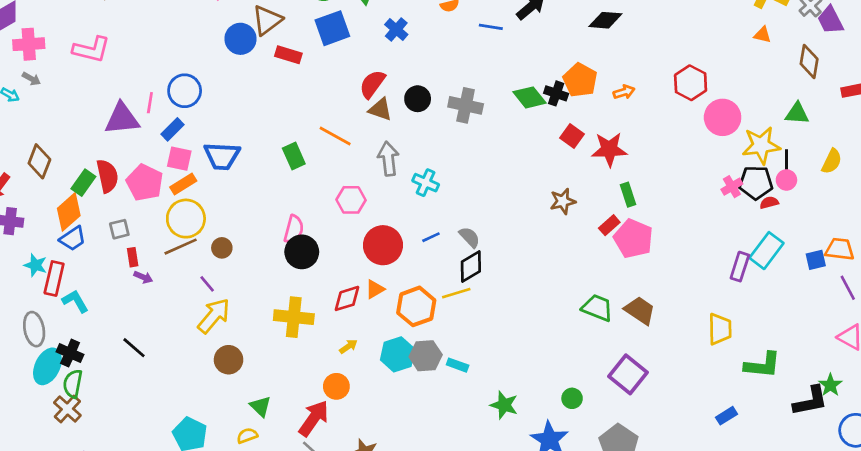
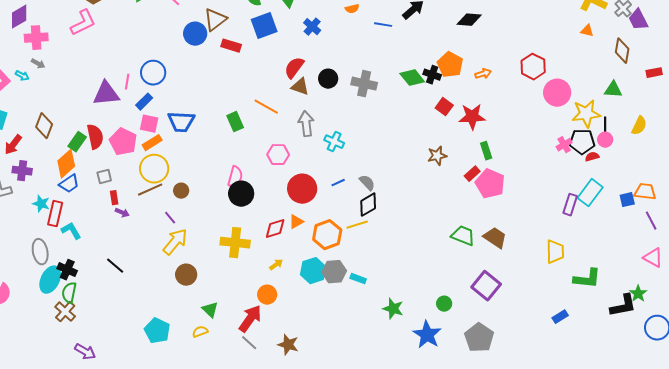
pink L-shape: (91, 49) -> (83, 23), moved, turned -40

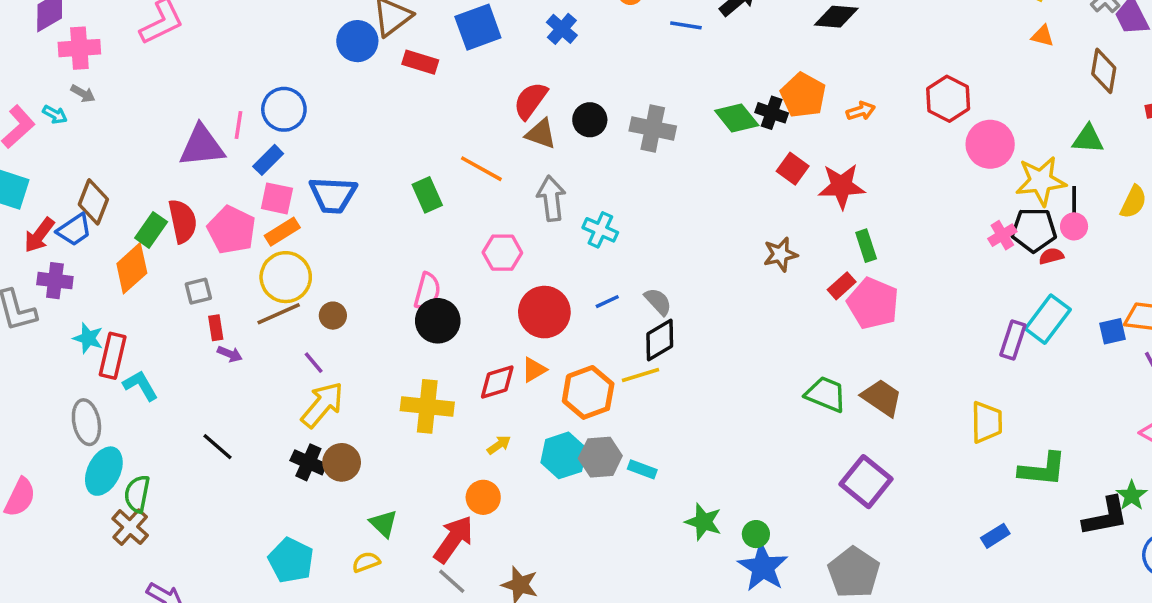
blue trapezoid: (69, 184) -> (74, 230), moved
black cross: (67, 270) -> (308, 462), moved
green circle: (444, 304) -> (756, 534), moved

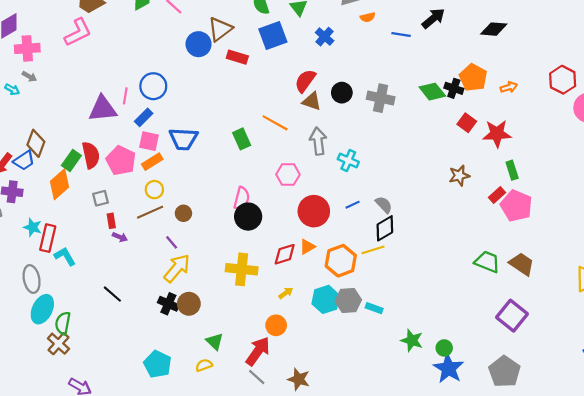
yellow circle: (286, 277) -> (154, 190), size x0.6

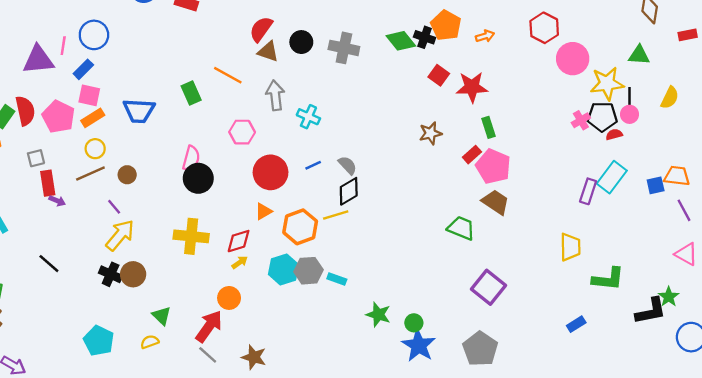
blue trapezoid: (183, 139) -> (139, 111), moved
red rectangle: (111, 221) -> (48, 183), size x1.5
red diamond: (285, 254) -> (239, 241), moved
brown trapezoid: (522, 264) -> (496, 202), moved

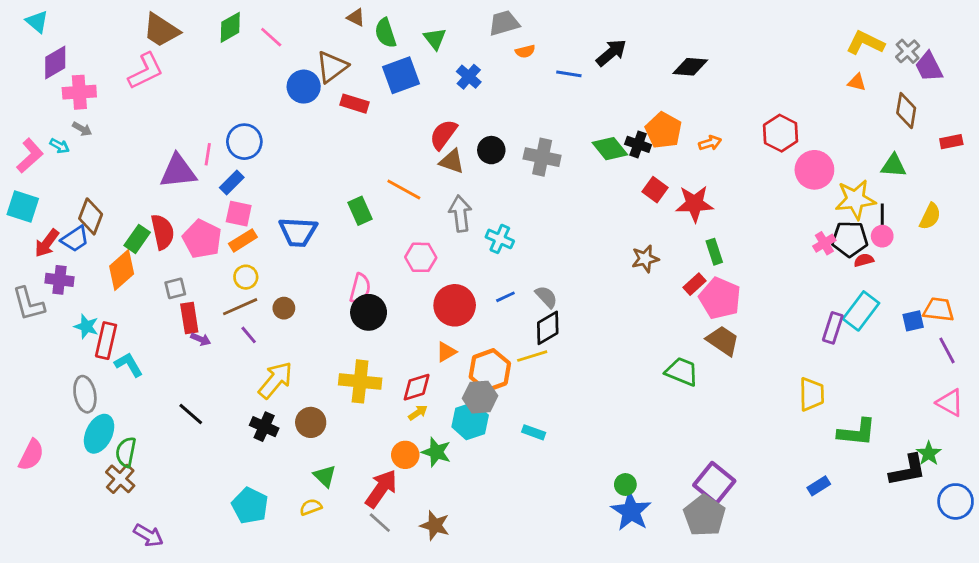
purple line: (114, 207) -> (249, 335), moved
gray hexagon: (308, 271) -> (480, 397), moved
brown circle: (133, 274) -> (311, 422), moved
purple square: (489, 287) -> (714, 483), moved
green star: (378, 315) -> (436, 452), moved

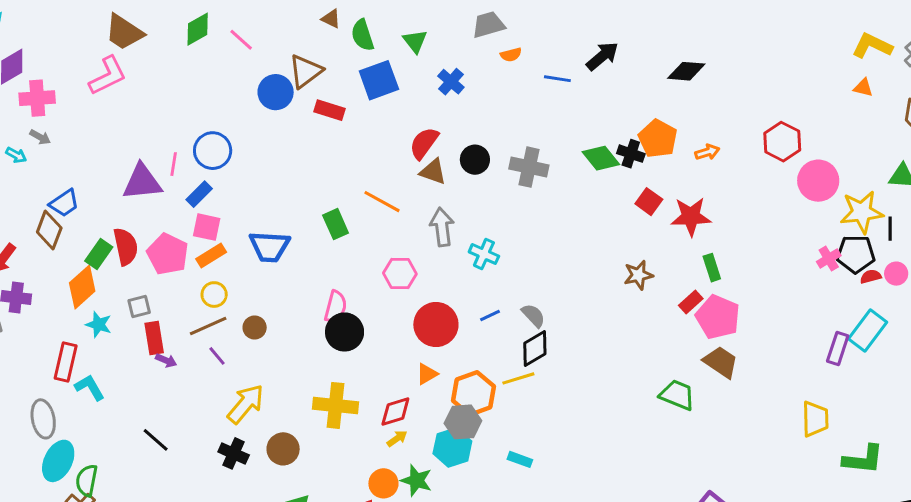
pink circle: (882, 236) -> (896, 274), moved
blue trapezoid: (75, 239) -> (64, 203), moved
cyan star: (86, 326) -> (99, 325), moved

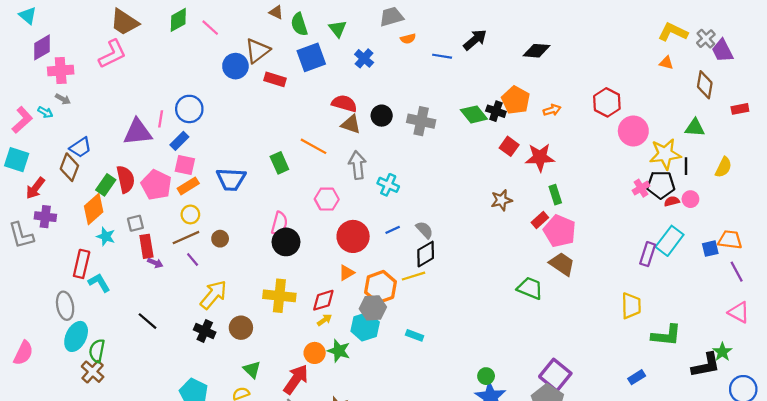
red semicircle: (424, 143) -> (344, 103), turned 70

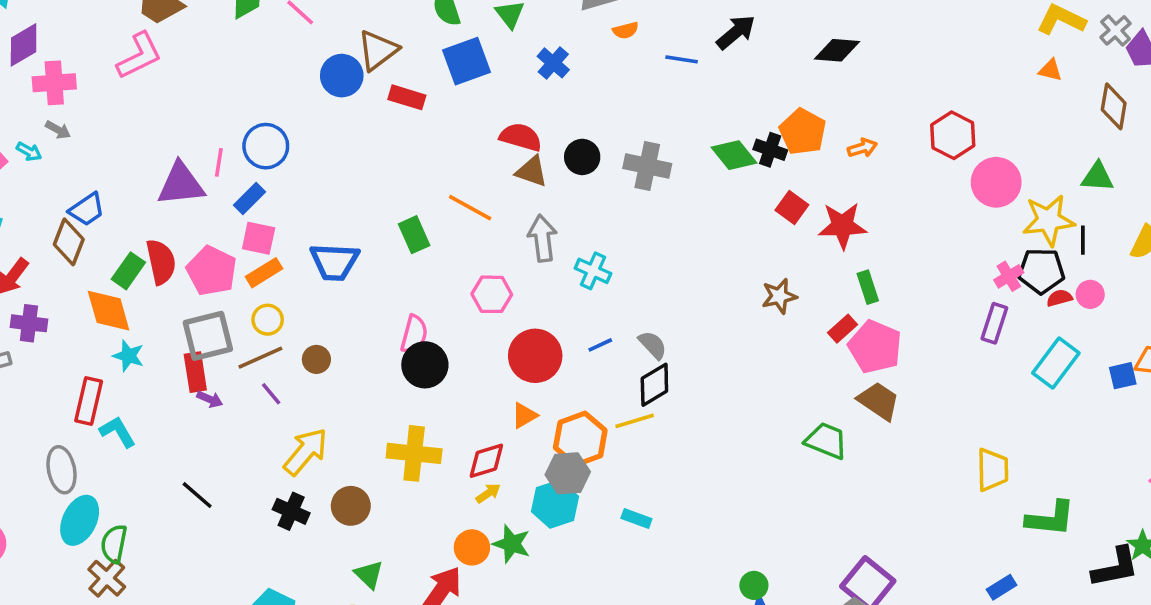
orange diamond: (94, 209) -> (109, 311), turned -64
gray square: (135, 223) -> (208, 336), moved, size x1.8
purple rectangle: (648, 254) -> (994, 323), moved

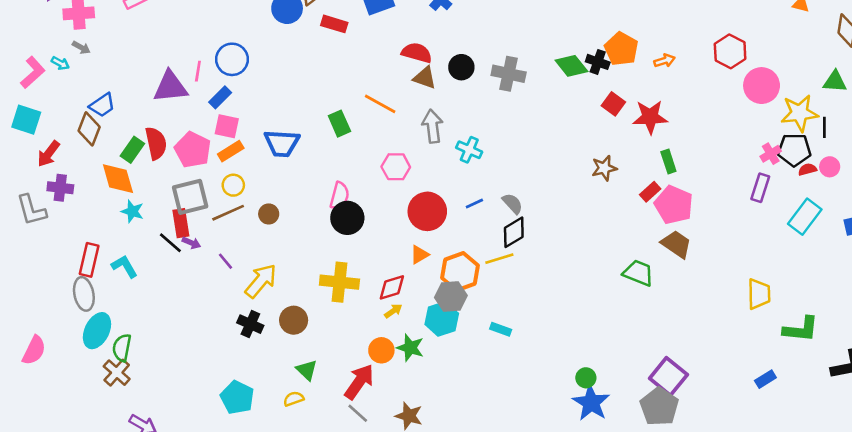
purple line: (271, 394) -> (225, 261), moved
red rectangle: (89, 401) -> (89, 260), moved
black line: (197, 495) -> (170, 243), moved

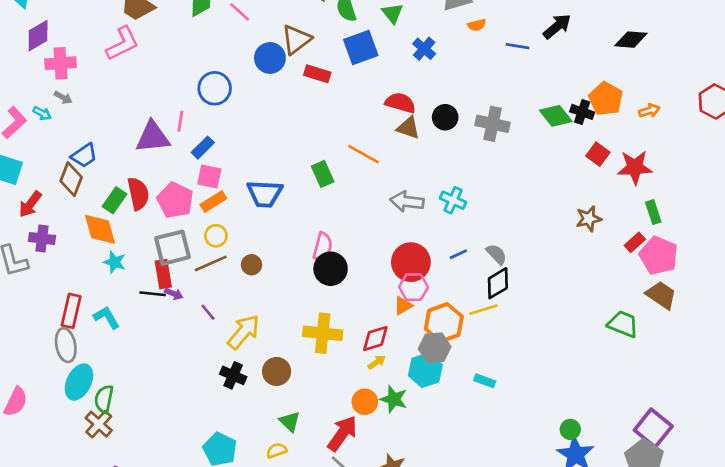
blue circle: (232, 59) -> (215, 88), moved
gray arrow: (433, 126) -> (407, 202), moved, turned -76
pink hexagon: (396, 167) -> (414, 287), moved
black line: (170, 243) -> (153, 294), turned -35

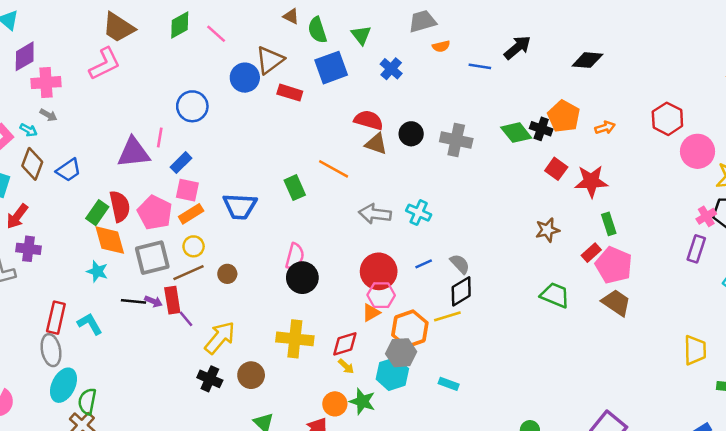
brown diamond: (71, 179) -> (32, 164), moved
orange diamond: (100, 229) -> (110, 240), moved
red rectangle: (163, 274) -> (172, 300), moved
green trapezoid: (623, 324) -> (555, 295), moved
yellow arrow: (377, 362) -> (346, 366), turned 78

